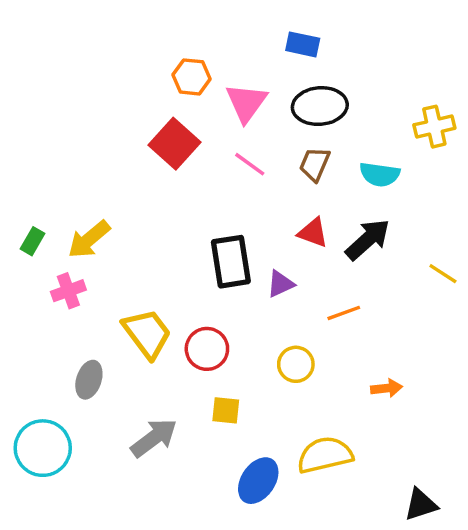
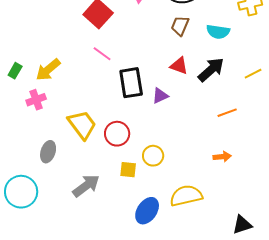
pink line: (250, 164) -> (102, 54), moved
yellow line: (443, 274) -> (253, 74), moved, turned -60
orange line: (344, 313) -> (227, 113), moved
yellow circle: (296, 364) -> (153, 156), moved

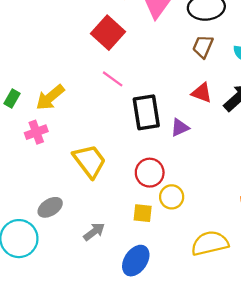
red circle: (117, 134) -> (150, 173), moved
gray ellipse: (48, 152) -> (50, 207), moved, turned 40
gray arrow: (86, 186) -> (94, 232), size x0.7
blue ellipse: (147, 211) -> (136, 261), moved

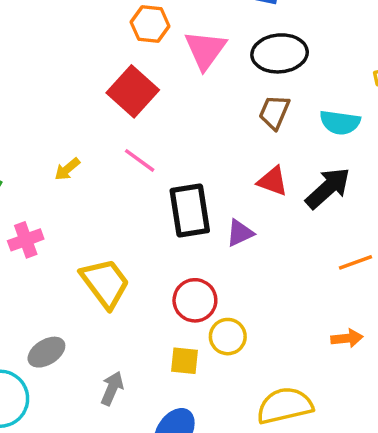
yellow arrow: (50, 97) -> (67, 169), moved, size x0.6
gray arrow: (94, 232) -> (112, 388), turned -30

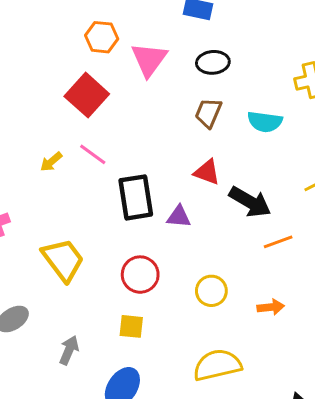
black ellipse: (280, 53) -> (213, 62), size x0.7
yellow arrow: (67, 169) -> (51, 162), moved
black arrow: (328, 188) -> (250, 202), moved, turned 72
purple triangle: (240, 233) -> (179, 217), turned 30
yellow circle: (228, 337) -> (211, 291), moved

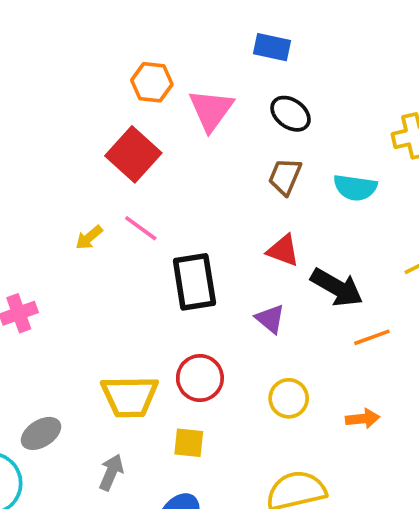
black ellipse: (213, 62) -> (291, 114), turned 40
purple triangle: (179, 217) -> (270, 319), moved, turned 35
yellow trapezoid: (63, 260) -> (130, 396), moved, turned 126

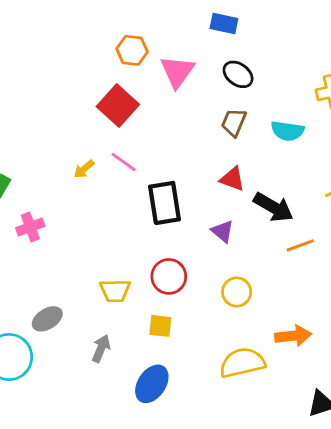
yellow trapezoid: (130, 396) -> (115, 291), size x0.7
orange arrow: (363, 419) -> (293, 336), moved, size x1.4

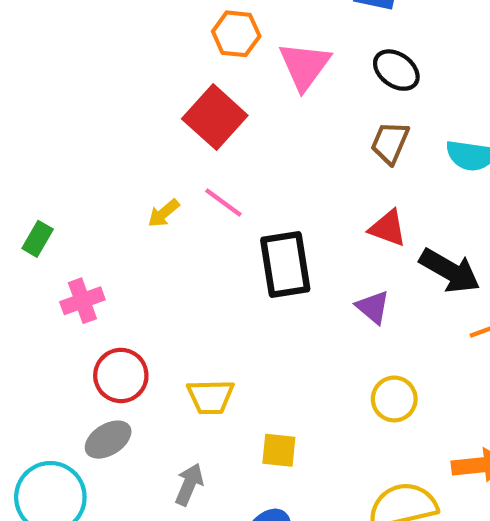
red circle: (169, 276) -> (121, 375), moved

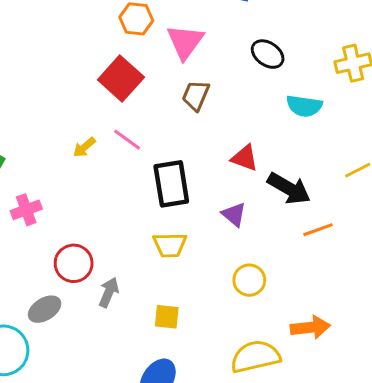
black ellipse: (396, 70) -> (268, 54), moved
brown trapezoid: (390, 143) -> (196, 95), moved
red circle: (121, 375) -> (74, 263), moved
yellow trapezoid: (211, 397) -> (170, 245), moved
gray arrow: (189, 484) -> (109, 292), moved

